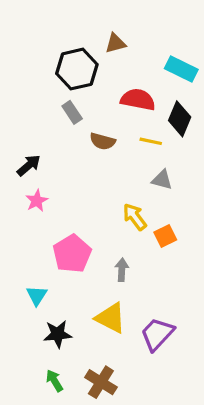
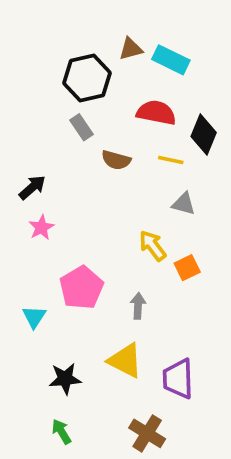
cyan rectangle: (181, 69) -> (171, 60), moved
cyan triangle: (37, 295) -> (34, 317), moved
purple trapezoid: (157, 334) -> (178, 379), turned -45
brown cross: (101, 382) -> (147, 433), moved

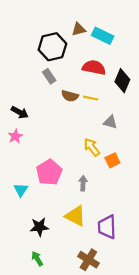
yellow line: (171, 160) -> (91, 98), moved
black arrow: (32, 187) -> (20, 112), turned 70
pink star: (41, 227) -> (15, 136), moved

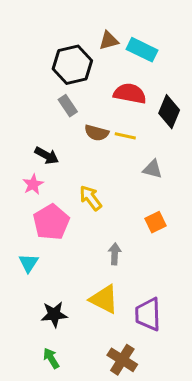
black arrow: (20, 112) -> (47, 156), moved
pink star: (15, 136) -> (33, 184), moved
yellow arrow: (92, 147) -> (90, 198), moved
pink pentagon: (49, 172) -> (51, 222), moved

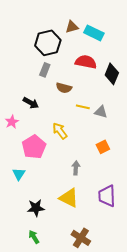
gray rectangle: (68, 106) -> (45, 70), turned 56
yellow line: (125, 136) -> (83, 107), moved
pink star: (33, 184) -> (12, 122), moved
purple trapezoid: (148, 314) -> (107, 196), moved

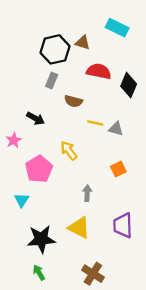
brown triangle: (72, 27) -> (83, 43), moved, turned 32
cyan rectangle: (94, 33) -> (117, 28), moved
black star: (36, 208) -> (41, 239), size x1.4

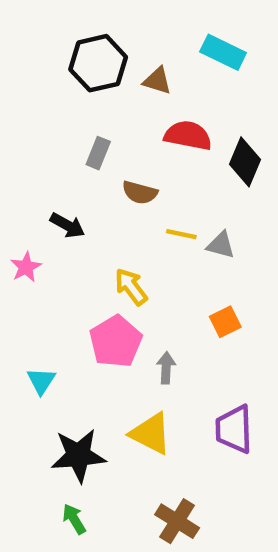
black hexagon: (55, 49) -> (98, 63), moved
pink pentagon: (39, 169) -> (116, 341), moved

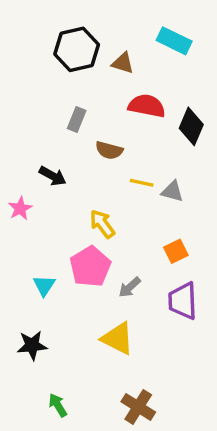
gray arrow: (166, 368) -> (130, 287), turned -135
cyan triangle: (41, 381) -> (44, 285), moved
purple trapezoid: (234, 429) -> (183, 301), moved
black star: (78, 455) -> (32, 345), moved, size x0.7

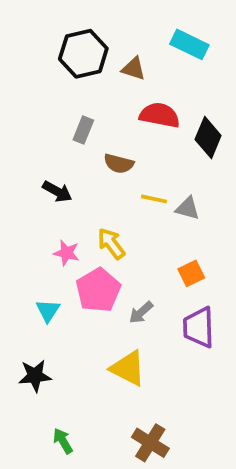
pink star: (20, 208) -> (67, 253), moved, turned -30

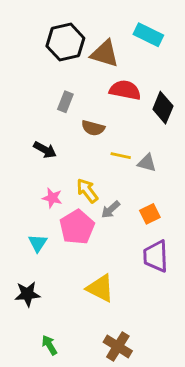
brown triangle: (134, 69) -> (105, 54), size x1.5
gray arrow: (141, 312) -> (111, 210), moved

